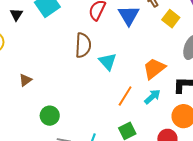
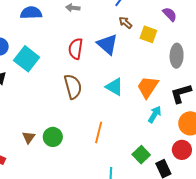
cyan triangle: (108, 62) -> (114, 87), moved
orange line: (125, 96) -> (99, 132), moved
green circle: (50, 116) -> (53, 137), moved

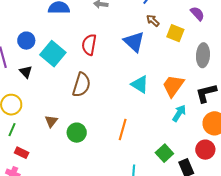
red semicircle: (76, 49) -> (89, 45), moved
brown semicircle: (73, 87) -> (81, 85), moved, turned 30
brown triangle: (29, 137) -> (51, 121), moved

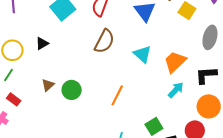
black triangle: (26, 72) -> (42, 44), moved, turned 32
brown semicircle: (81, 85) -> (104, 41), moved
brown triangle: (51, 121) -> (48, 85), moved

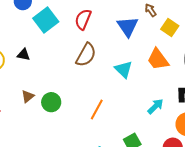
black triangle: (42, 44) -> (24, 55), turned 40
orange trapezoid: (175, 62) -> (158, 59), moved, turned -85

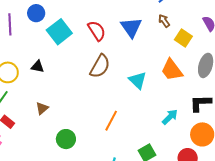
red semicircle: (83, 19) -> (97, 31), turned 125
blue triangle: (128, 27) -> (131, 27), moved
green circle: (51, 102) -> (66, 139), moved

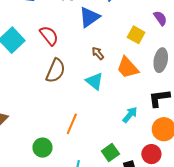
brown arrow: (164, 21) -> (98, 53), moved
blue triangle: (131, 27) -> (89, 17), moved, turned 35
green circle: (66, 139) -> (42, 148), moved

